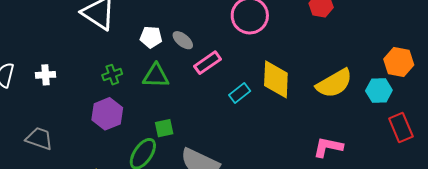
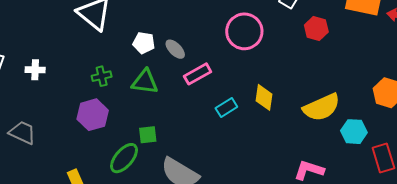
yellow diamond: (276, 79) -> (264, 97), size x0.7
cyan hexagon: (379, 90) -> (354, 132), moved

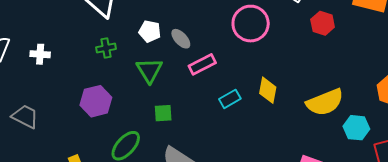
green cross: (102, 76) -> (106, 48), moved
green triangle: (145, 82) -> (149, 70), turned 48
green square: (148, 135) -> (163, 113), moved

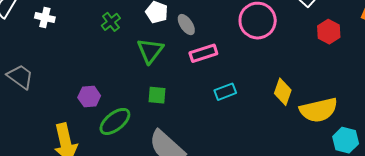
green cross: (106, 48) -> (111, 22), turned -36
yellow diamond: (268, 90) -> (283, 92), moved
purple hexagon: (96, 101) -> (89, 97), moved, size x0.7

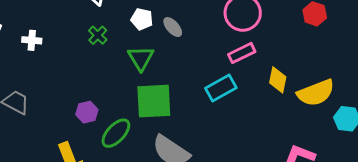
pink rectangle: (203, 53) -> (242, 53), moved
cyan rectangle: (225, 92) -> (221, 88), size x1.4
green square: (157, 95) -> (154, 101), size x2.0

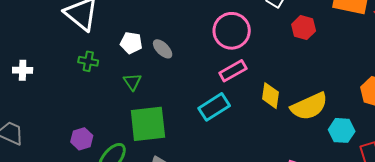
green cross: (98, 35) -> (88, 61), turned -30
green triangle: (141, 58) -> (132, 82), size x0.7

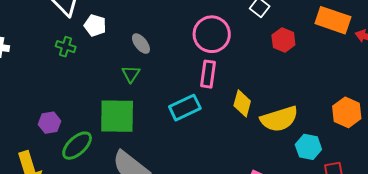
white pentagon: (131, 43) -> (95, 25), moved
pink rectangle: (233, 71) -> (208, 74), turned -60
green triangle: (132, 82) -> (131, 74), moved

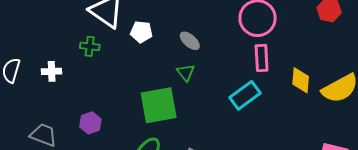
green cross: (66, 47) -> (90, 46), moved
green square: (117, 116) -> (159, 105), moved
purple hexagon: (49, 123) -> (90, 123), moved

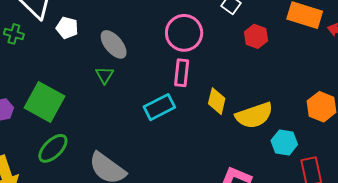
gray ellipse: (190, 41) -> (114, 44), size x1.4
green square: (159, 105) -> (45, 102), moved, turned 30

